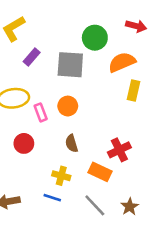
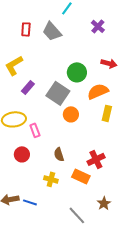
gray square: (70, 65) -> (58, 93), turned 30
orange circle: (68, 106) -> (71, 114), moved
blue line: (52, 198) -> (30, 202), moved
gray line: (95, 205) -> (77, 215), moved

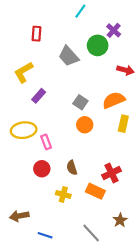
gray trapezoid: (52, 31) -> (69, 56), moved
green circle: (77, 72) -> (98, 45), moved
gray square: (58, 93) -> (80, 102), moved, size x0.6
red circle: (22, 154) -> (42, 169), moved
blue line: (30, 202) -> (45, 235), moved

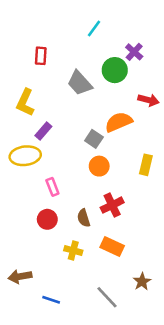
yellow L-shape: (24, 72) -> (25, 103), turned -35
orange semicircle: (114, 100) -> (119, 122), moved
yellow ellipse: (24, 130) -> (25, 156), moved
red cross: (112, 173) -> (112, 205), moved

